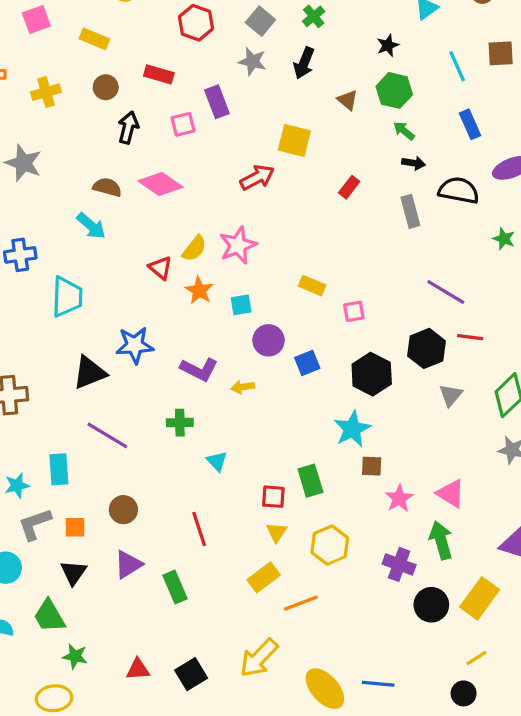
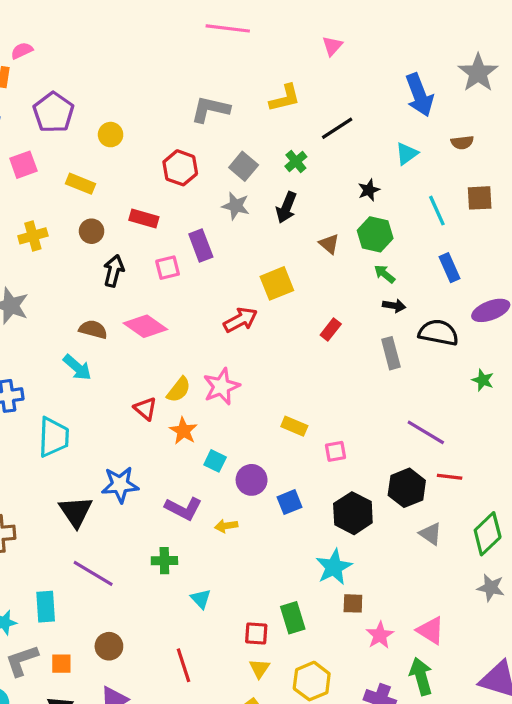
yellow square: (294, 140) -> (277, 283), turned -36
cyan square: (241, 305) -> (215, 461), moved, turned 35
black triangle: (90, 373) -> (76, 512), turned -42
gray triangle: (451, 395) -> (431, 534), turned -35

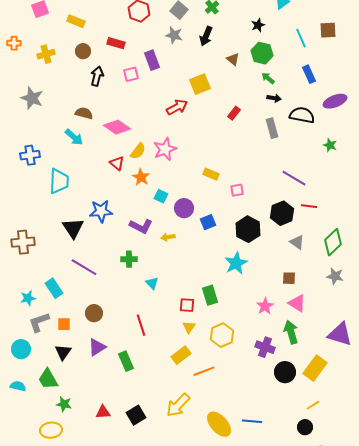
pink diamond: (145, 326) -> (117, 127), moved
brown square: (353, 603) -> (289, 278), moved
cyan rectangle: (46, 607) -> (54, 288), turned -30

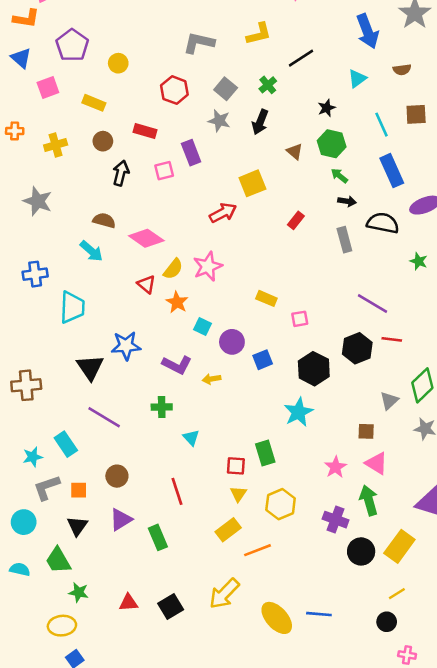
blue rectangle: (309, 74) -> (392, 171), size x1.4
gray triangle: (297, 242) -> (389, 401), moved, turned 42

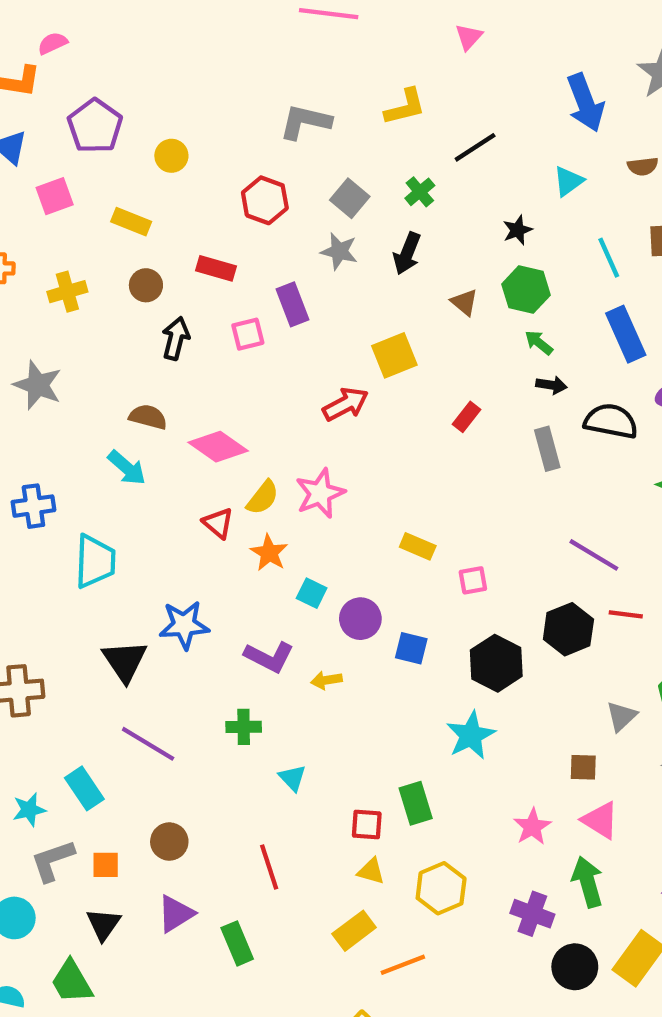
blue square: (263, 360) -> (411, 648), turned 36
yellow triangle: (238, 494) -> (371, 871), turned -48

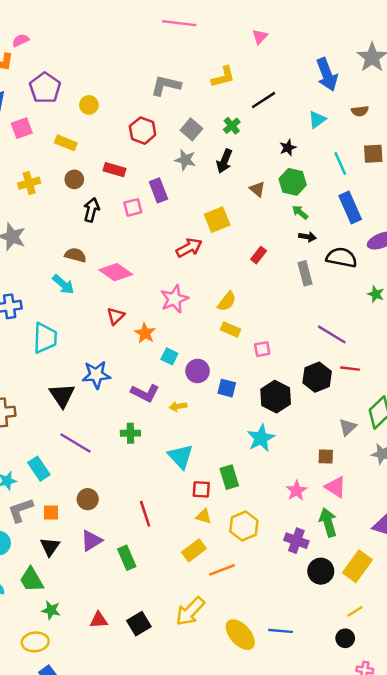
yellow semicircle: (263, 498) -> (227, 301), moved
red triangle: (218, 523) -> (116, 316), turned 36
cyan triangle: (292, 778) -> (180, 456), moved, size x1.6

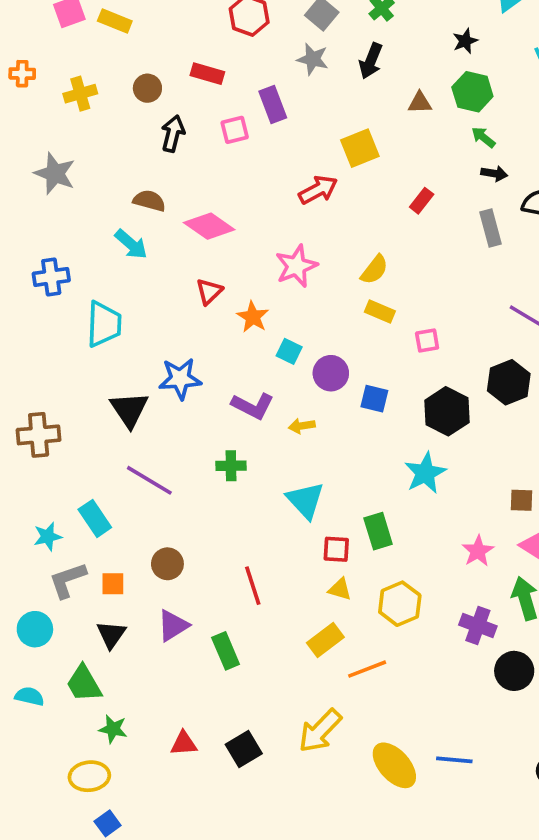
yellow rectangle: (66, 143) -> (115, 21), moved
brown triangle: (257, 189) -> (420, 103), turned -42

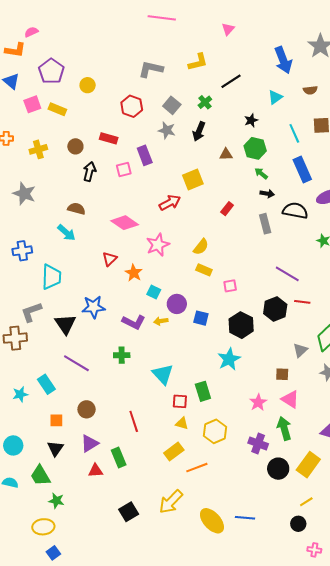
pink diamond: (209, 226) -> (125, 223), moved
yellow arrow: (302, 426) -> (161, 321), moved
gray L-shape: (68, 580) -> (31, 312), moved
red triangle: (184, 744) -> (96, 471), moved

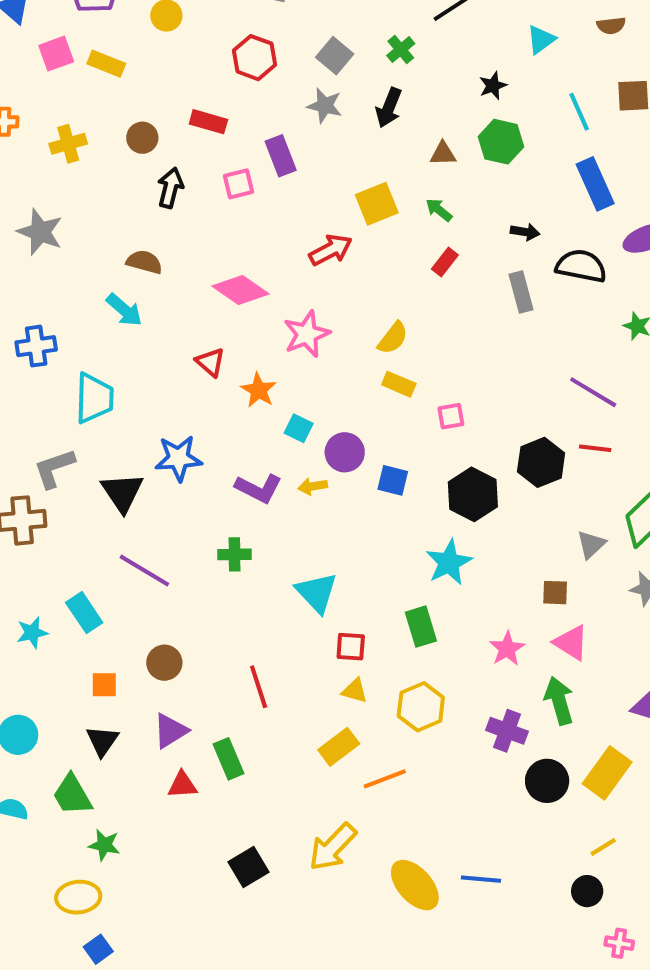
green arrow: (261, 174) -> (439, 210), moved
red triangle: (110, 259) -> (210, 362), turned -35
purple line: (287, 274) -> (593, 392), moved
green rectangle: (203, 391) -> (421, 627), moved

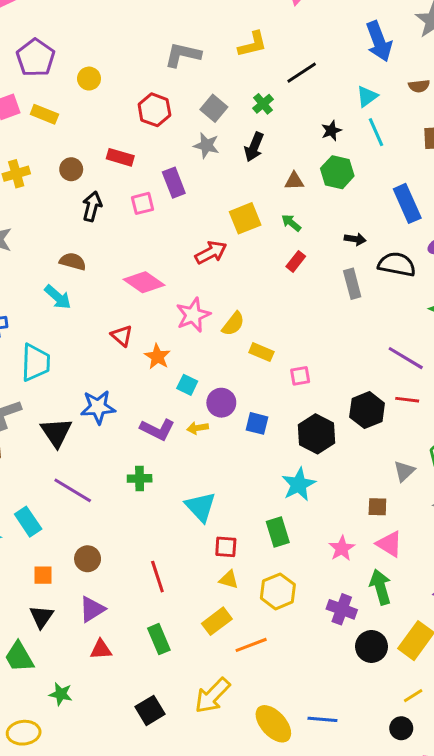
cyan line: (579, 112) -> (376, 132), moved
yellow semicircle: (393, 338) -> (233, 324), moved
green rectangle: (228, 759) -> (159, 639), moved
green star: (104, 845) -> (61, 694), moved

